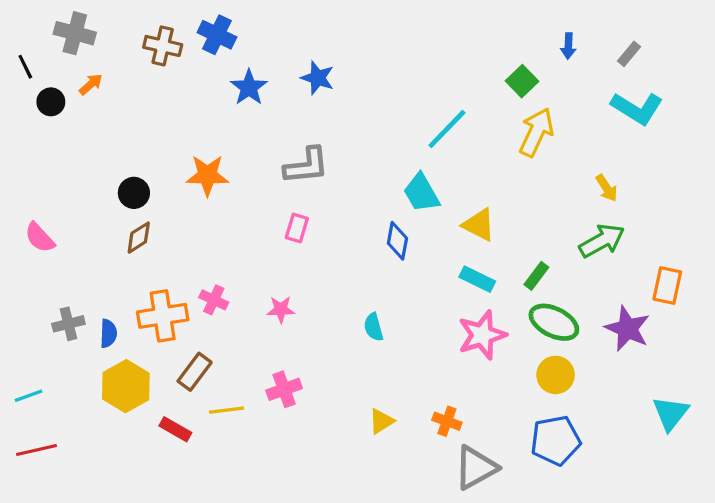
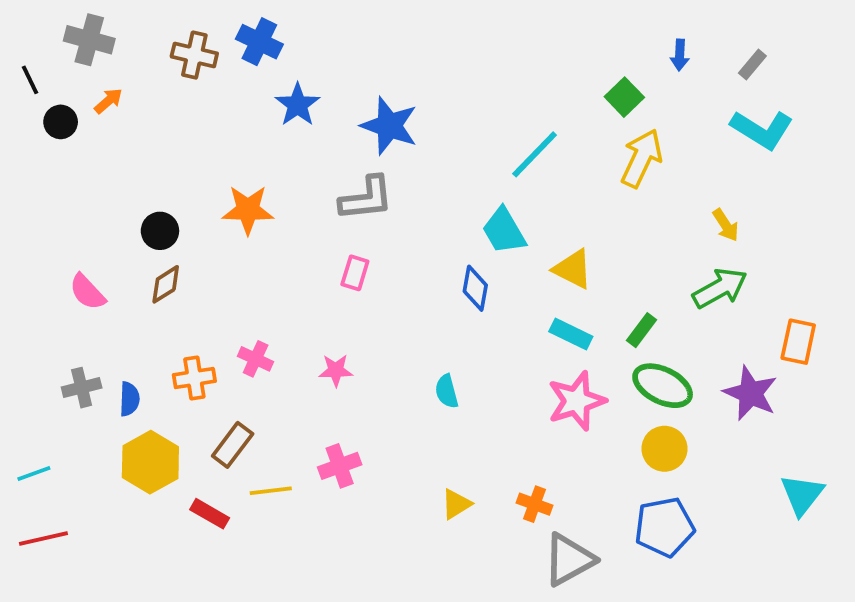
blue star: (318, 78) -> (389, 126), moved, size x1.4
pink semicircle: (40, 238) -> (87, 292), moved
orange cross: (163, 316) -> (194, 378), size x0.7

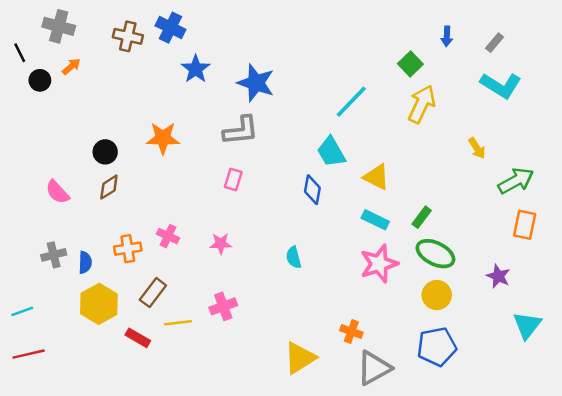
green arrow: (720, 288) -> (516, 181), moved
purple star: (750, 393) -> (498, 276), moved, size x0.7
yellow triangle: (456, 504) -> (300, 358), moved, size x1.6

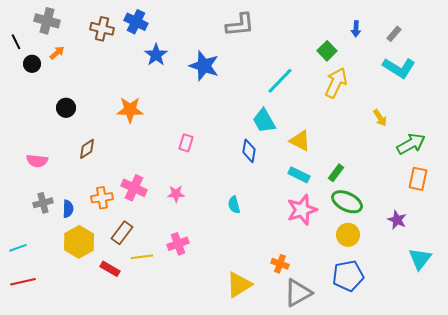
gray L-shape: (241, 131) -> (240, 25), moved
black circle: (105, 152) -> (66, 108), moved
pink semicircle: (57, 192) -> (37, 161), moved, turned -40
pink cross: (168, 236) -> (134, 188), size x1.4

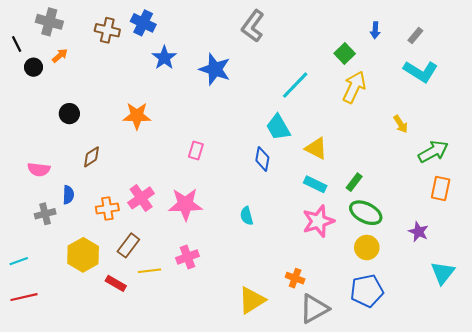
gray L-shape: (240, 25) -> (253, 26), turned 132
pink cross: (134, 188) -> (141, 198), turned 30
pink star: (176, 194) -> (185, 204), size x1.8
blue semicircle: (68, 209) -> (68, 195), moved

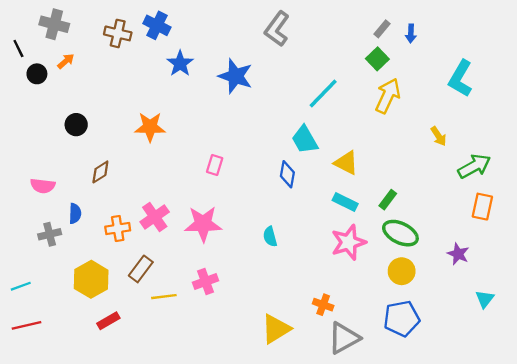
gray rectangle: (415, 36) -> (382, 29), moved
cyan L-shape: (421, 71) -> (460, 78), turned 88
cyan triangle: (443, 273) -> (485, 299), size x0.7
red rectangle: (116, 283) -> (108, 321), moved, turned -60

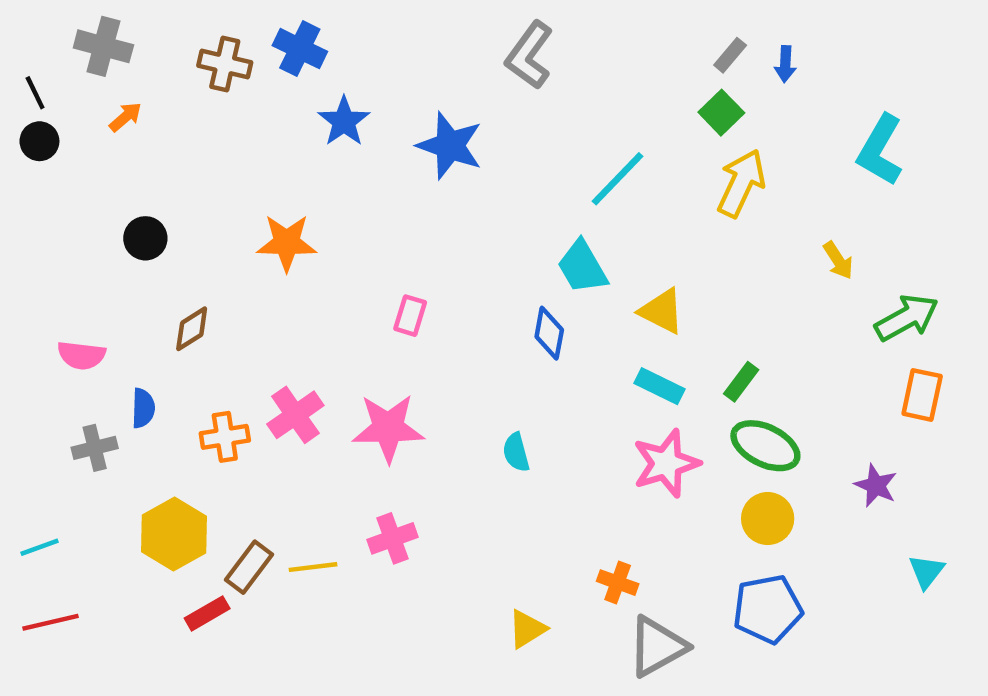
black circle: (37, 74) -> (39, 141), moved
brown rectangle: (141, 269) -> (249, 567), moved
yellow triangle: (276, 329) -> (527, 629), size x0.7

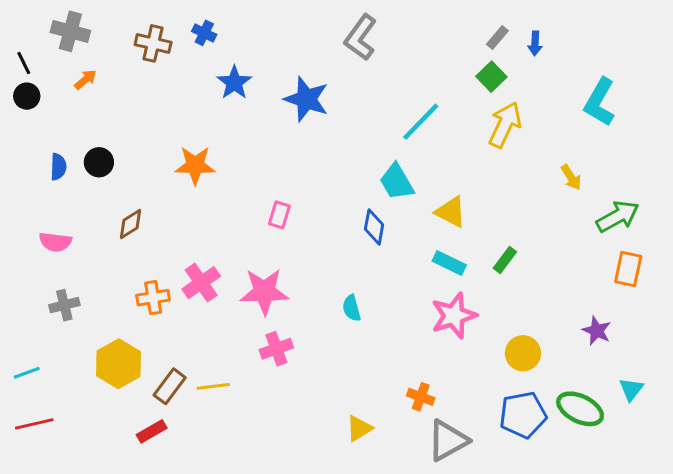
blue cross: (300, 49) -> (204, 33), size x0.7
blue semicircle: (143, 408) -> (58, 167), moved
green ellipse: (765, 446) -> (580, 409), moved
pink cross: (392, 538) -> (276, 349), moved
red rectangle: (207, 613) -> (152, 431), moved

